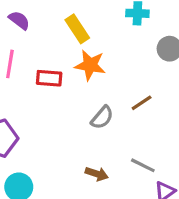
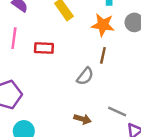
orange star: (90, 65) -> (103, 25), moved
brown line: (142, 103) -> (103, 55), moved, turned -42

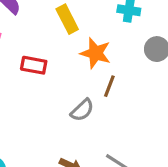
orange star: (103, 25) -> (96, 53), moved

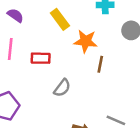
gray semicircle: (82, 110) -> (62, 88), moved

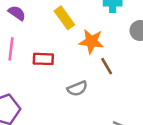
brown line: (100, 64) -> (107, 66), turned -42
gray semicircle: (62, 88) -> (77, 88), moved, turned 30

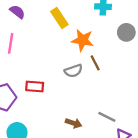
red rectangle: (43, 59) -> (35, 86), moved
gray semicircle: (77, 88) -> (73, 71), moved

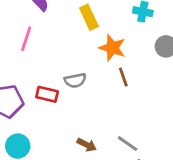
gray semicircle: (73, 71) -> (75, 80), moved

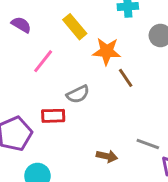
pink line: (26, 39) -> (43, 61), moved, turned 35

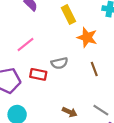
pink line: (43, 61) -> (26, 45), moved
brown line: (126, 78) -> (94, 69), moved

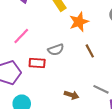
orange star: (87, 37) -> (79, 22), turned -30

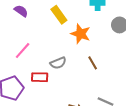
orange star: (79, 22) -> (81, 34), turned -30

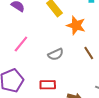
red rectangle: (40, 77) -> (48, 85), moved

